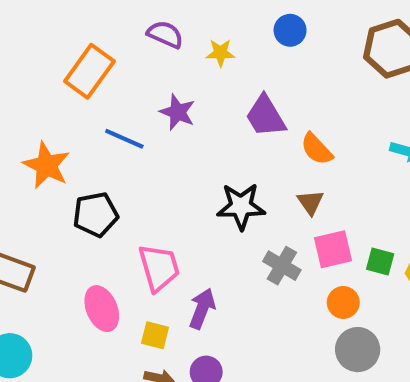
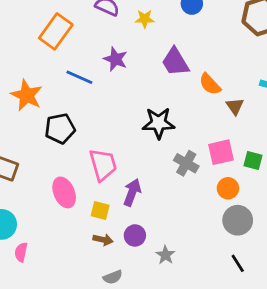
brown triangle: (311, 202) -> (235, 106), moved

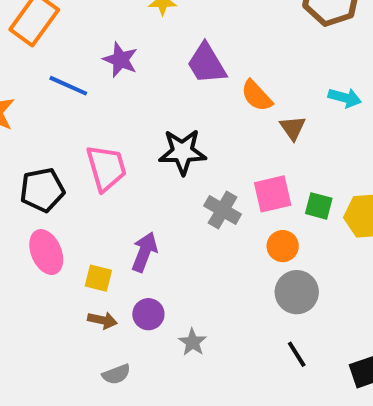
black pentagon: (60, 129) -> (42, 190), moved
pink trapezoid: (103, 165) -> (106, 168), moved

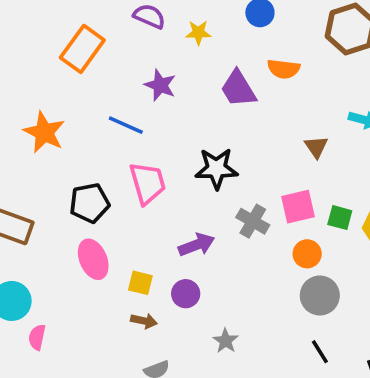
blue line: (68, 86) -> (126, 125), moved
orange semicircle: (257, 96) -> (284, 69), moved, turned -40
purple arrow: (144, 252) -> (197, 245), moved, turned 48
purple circle: (148, 314) -> (186, 294), moved

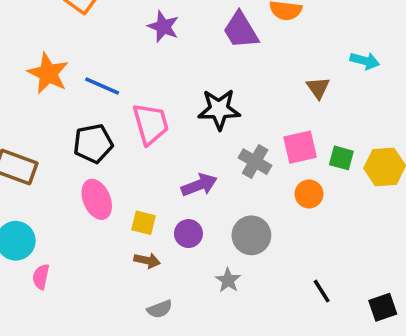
blue line: (126, 125) -> (102, 86), moved
gray circle: (320, 295) -> (251, 235), moved

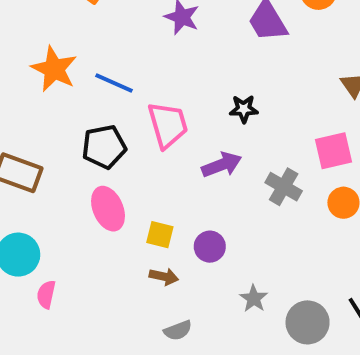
black star: (219, 109) -> (244, 109), size x0.6
gray cross: (255, 162) -> (284, 187), moved
purple arrow: (199, 185) -> (222, 165), moved
gray circle: (251, 235) -> (308, 322), moved

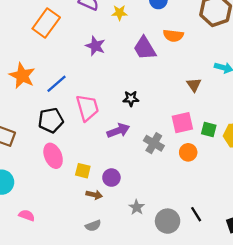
blue line: (114, 83) -> (56, 84), turned -65
brown arrow: (164, 277) -> (94, 195), moved
pink semicircle: (46, 294) -> (27, 215), moved, turned 98

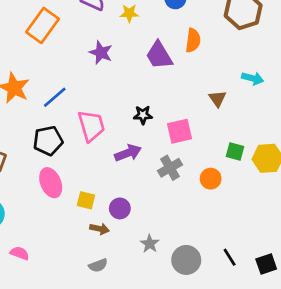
orange semicircle: (173, 36) -> (193, 40), turned -90
pink square: (182, 123) -> (179, 131), moved
gray cross: (154, 143) -> (170, 168), turned 30
black line: (196, 214) -> (230, 257), moved

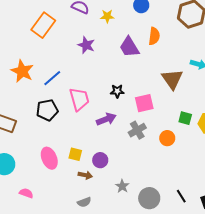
brown triangle: (217, 99) -> (172, 79), size x1.6
pink ellipse: (51, 183) -> (49, 158), moved

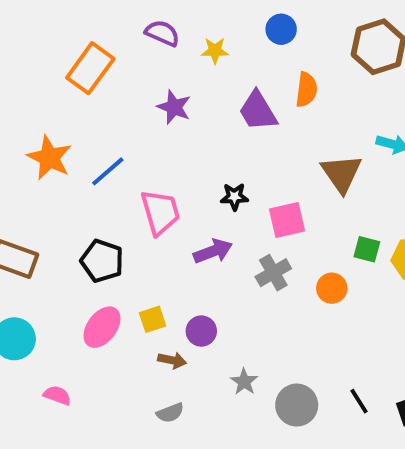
black pentagon: (47, 110) -> (102, 261), moved, turned 30
yellow square: (75, 154) -> (153, 319), turned -32
pink ellipse: (49, 158) -> (102, 327), turned 60

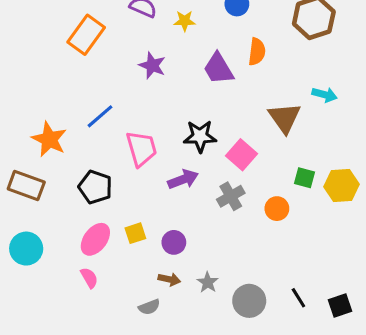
orange star: (49, 158) -> (49, 139), moved
black star: (234, 197) -> (200, 136), size x1.5
pink square: (287, 220) -> (242, 155), turned -36
brown arrow: (172, 360) -> (169, 279), moved
pink semicircle: (57, 395) -> (89, 278), moved, turned 40

